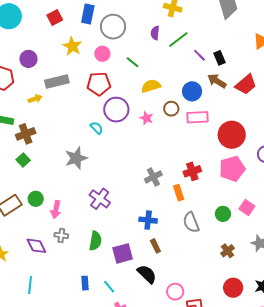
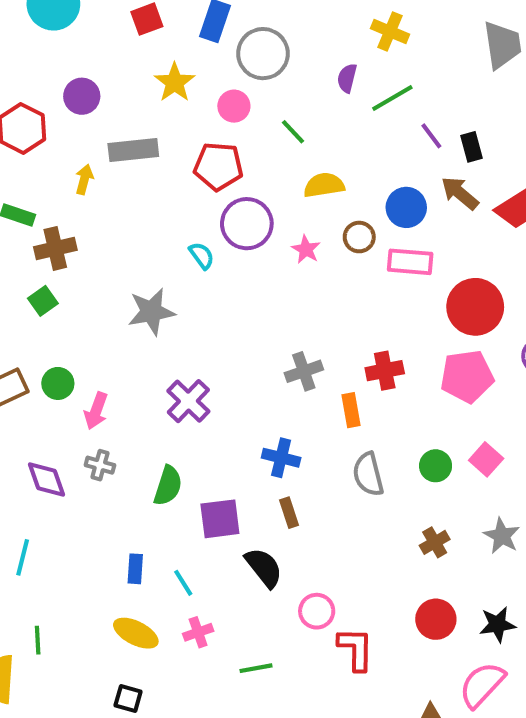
yellow arrow: (35, 99) -> (84, 179), turned -64

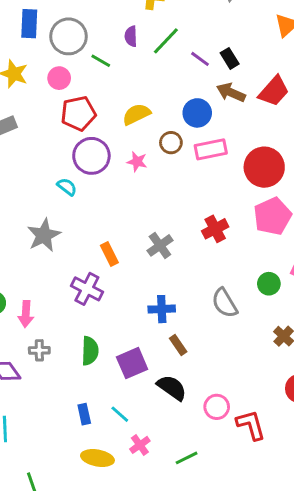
green line: (293, 132) -> (101, 61), moved
red pentagon: (218, 166) -> (78, 113), moved
orange rectangle: (351, 410) -> (109, 254), moved

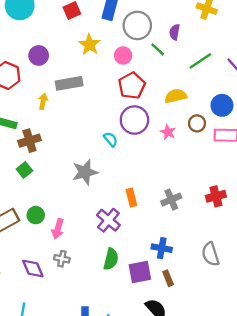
purple semicircle: (131, 36) -> (175, 32), moved
green line: (166, 41) -> (200, 61), moved
red pentagon: (78, 113) -> (132, 86), turned -30
green semicircle: (90, 351) -> (111, 259), moved
purple square: (132, 363) -> (140, 272), moved

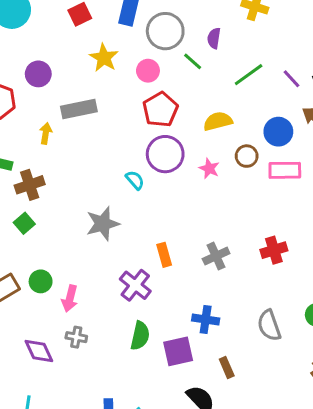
brown rectangle: (168, 278) -> (227, 367), moved

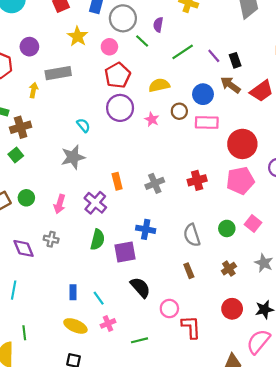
cyan semicircle: (135, 180) -> (83, 125), moved
pink arrow: (70, 298) -> (60, 204), moved
brown rectangle: (227, 367) -> (189, 271), moved

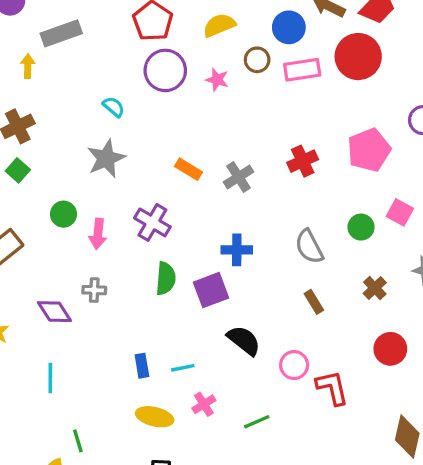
red circle: (242, 144) -> (358, 57), moved
orange rectangle: (117, 181) -> (189, 169), moved, turned -35
green circle: (26, 198) -> (63, 214), moved
cyan line: (99, 298) -> (183, 368), turned -56

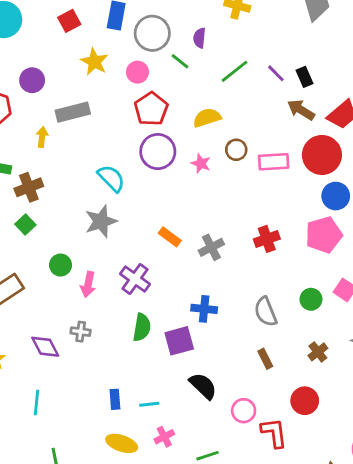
blue circle: (289, 27) -> (336, 196), moved
cyan semicircle: (114, 107) -> (111, 178), size x1.5
red circle: (390, 349) -> (305, 401), moved

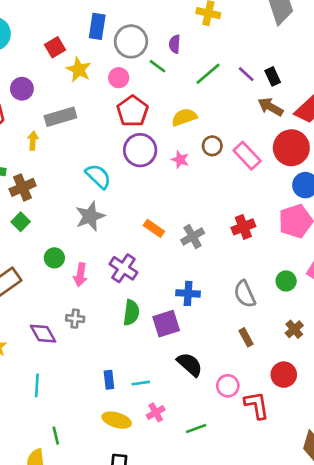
red square: (69, 21) -> (55, 47), moved
pink rectangle: (274, 162) -> (247, 156), turned 52

